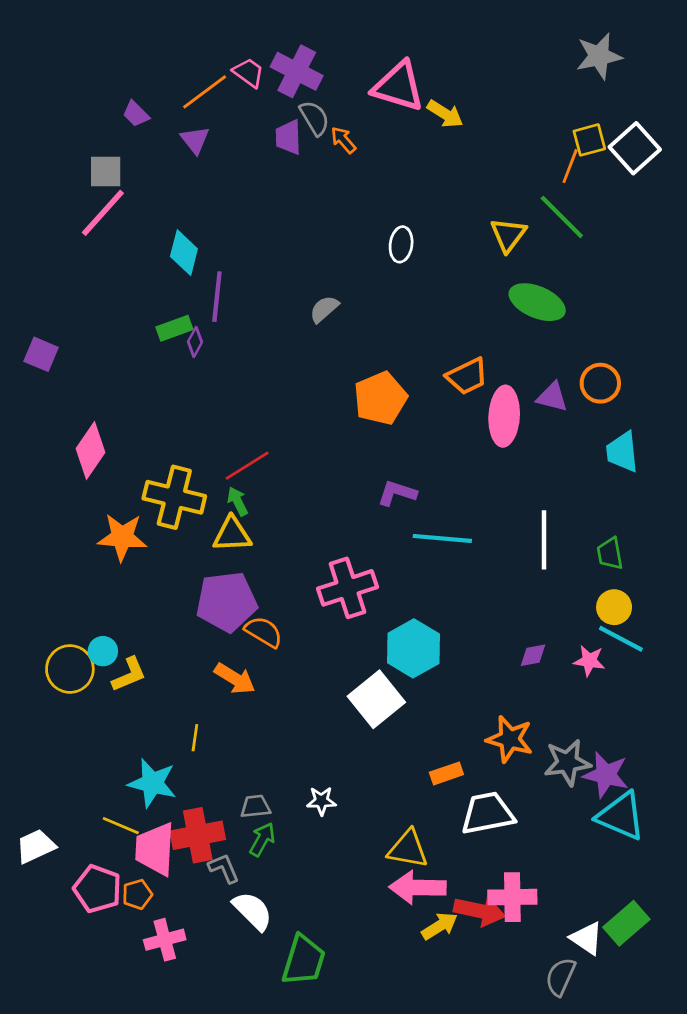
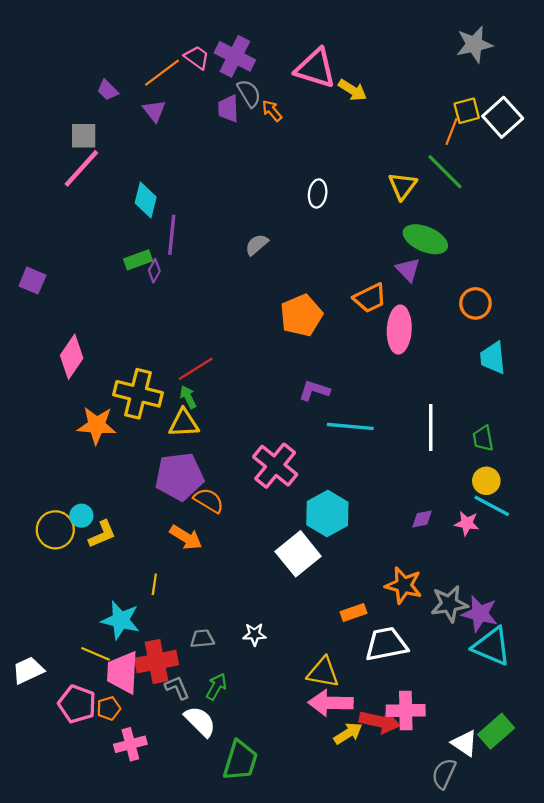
purple triangle: (552, 397) -> (408, 270), moved, turned 32
pink cross: (347, 588) -> (275, 466), turned -33
green arrow: (262, 839) -> (216, 687), moved

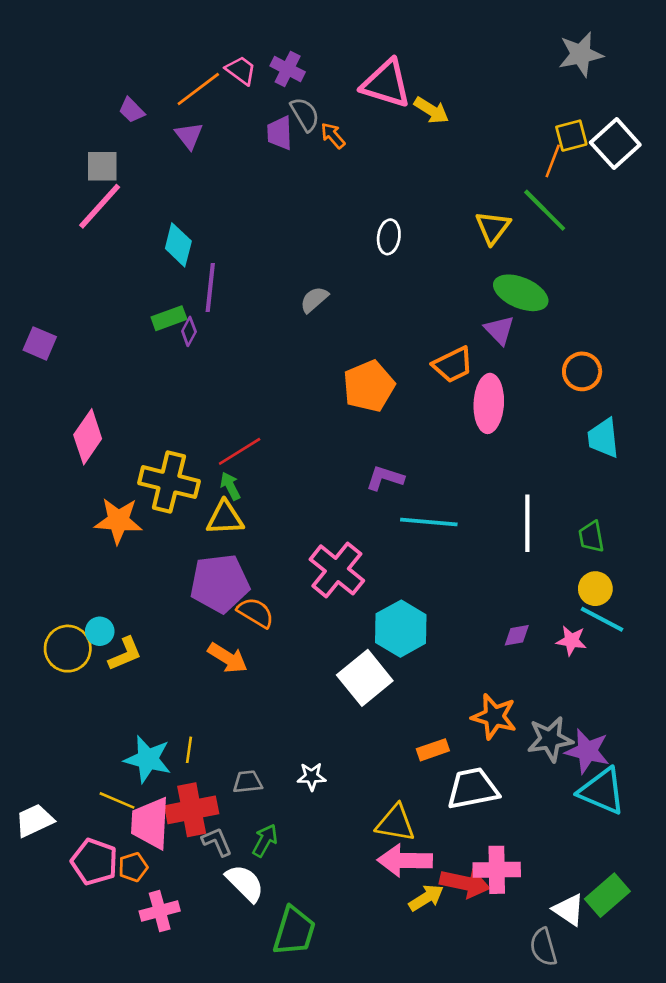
purple cross: (235, 56) -> (288, 69), size x0.7
yellow line: (154, 584) -> (189, 750), moved
gray semicircle: (444, 774) -> (543, 947), turned -40

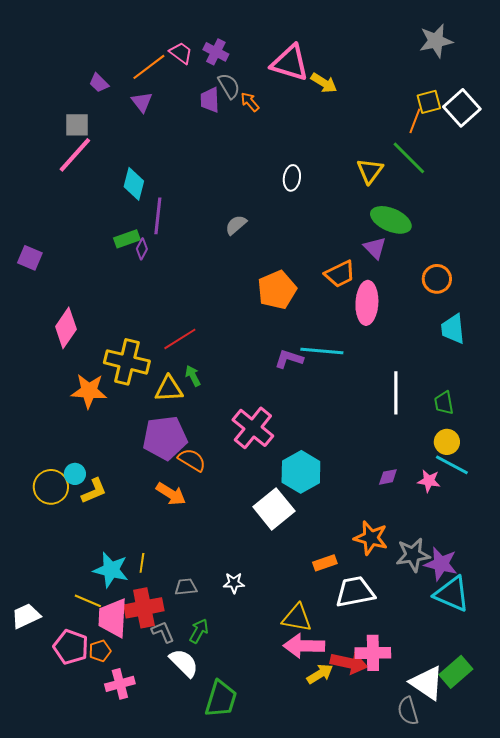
green arrow: (230, 486) -> (193, 376), moved
cyan line: (429, 522) -> (322, 351), moved
white triangle: (569, 910) -> (427, 683), size x1.4

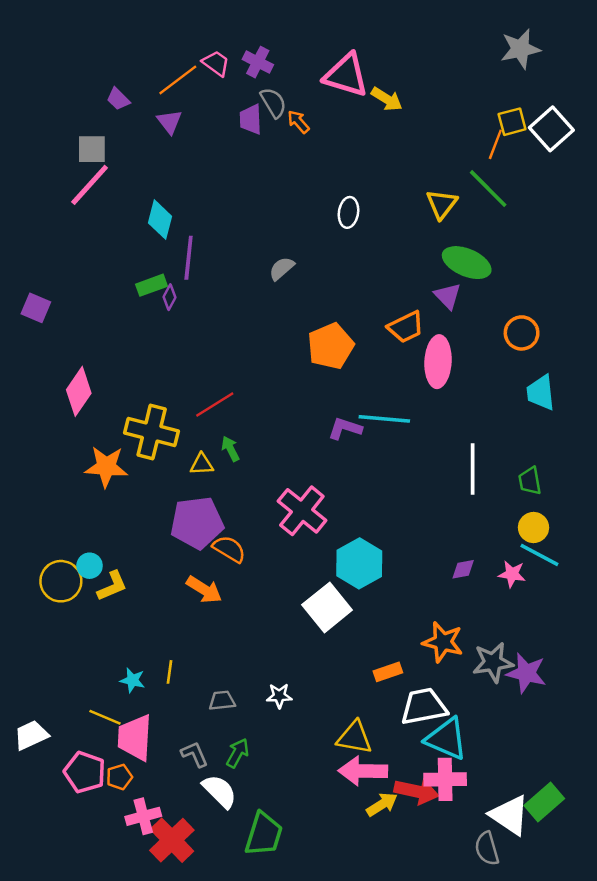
yellow triangle: (169, 389) -> (202, 464), size x0.7
cyan star: (111, 570) -> (132, 680), size x0.6
cyan triangle: (452, 594) -> (446, 739), moved
red cross: (144, 608) -> (172, 840), moved, turned -33

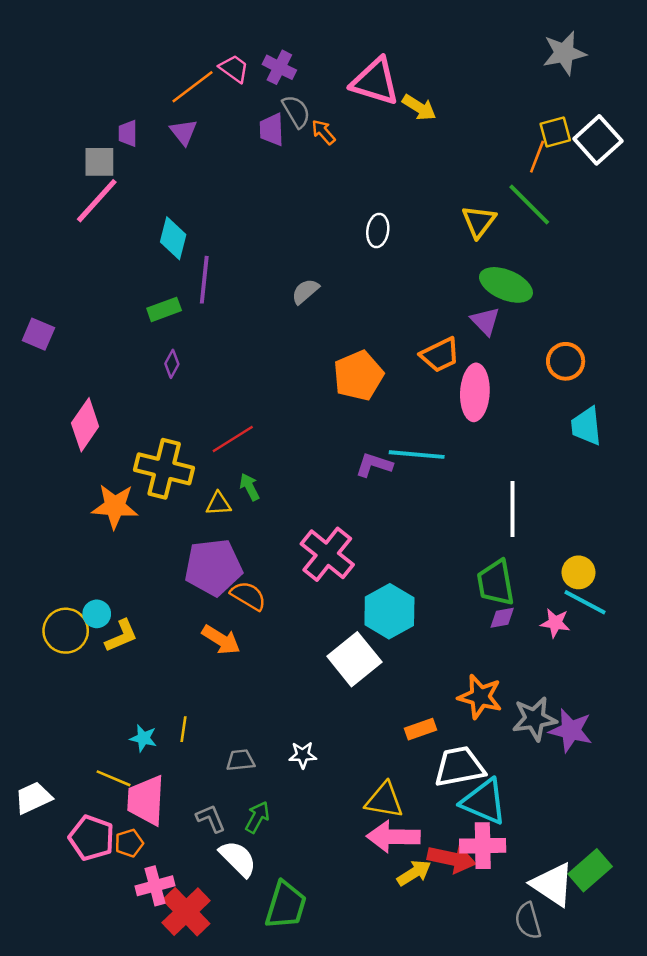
purple trapezoid: (118, 99) -> (128, 133), moved, turned 45
purple diamond: (169, 297) -> (172, 364), moved
green trapezoid: (530, 481) -> (496, 583), moved, size x1.5

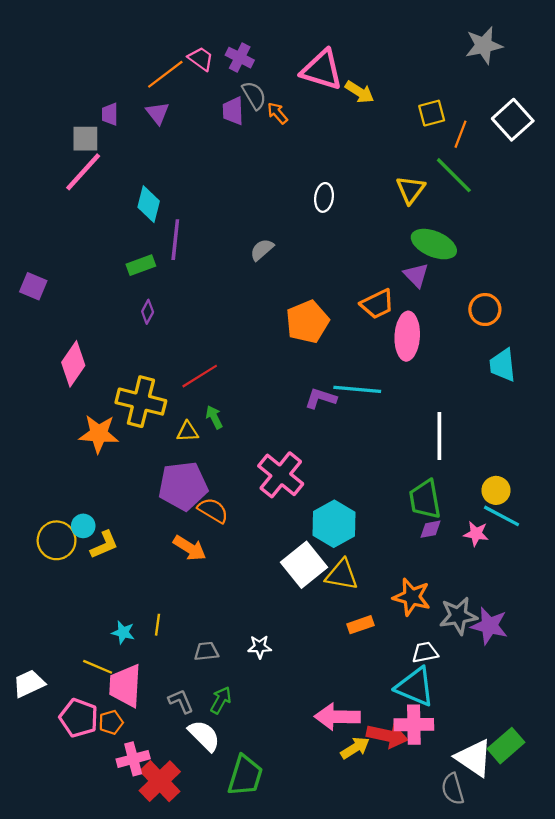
yellow square: (555, 132) -> (432, 113), moved
white trapezoid: (459, 767) -> (425, 652), moved, size x0.6
yellow triangle: (384, 800) -> (342, 575), moved

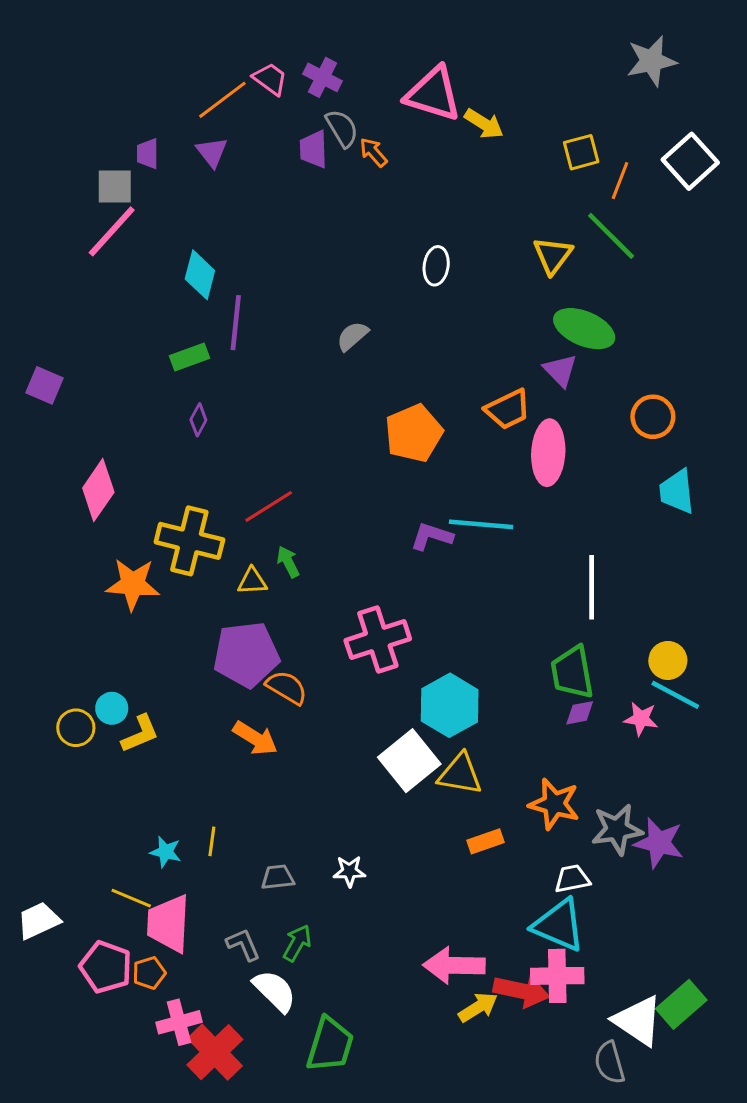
pink cross: (281, 475) -> (378, 640), turned 33
yellow circle: (57, 540) -> (76, 728), size x0.7

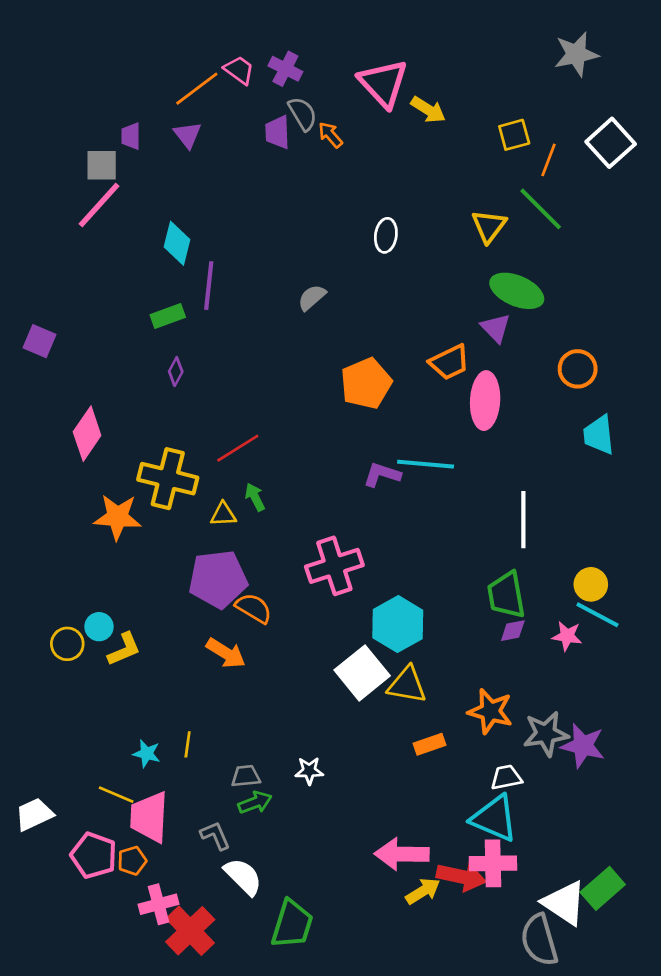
pink triangle: (433, 94) -> (383, 83), turned 30
green arrow: (297, 943) -> (255, 803), moved, turned 40
gray semicircle: (610, 1063) -> (539, 940), size x1.4

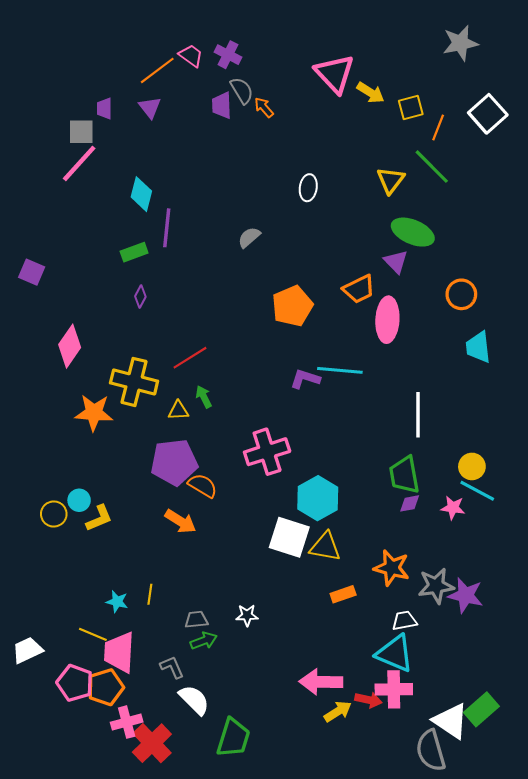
pink triangle: (383, 83) -> (335, 74), moved
yellow arrow: (428, 110) -> (371, 93), moved
white square: (362, 673) -> (289, 537), turned -33
orange pentagon: (132, 861) -> (105, 687), size x1.6
red arrow: (461, 877) -> (368, 700), size x0.7

